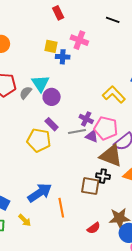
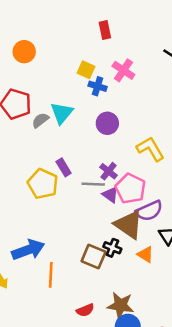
purple circle: (52, 97) -> (107, 123), moved

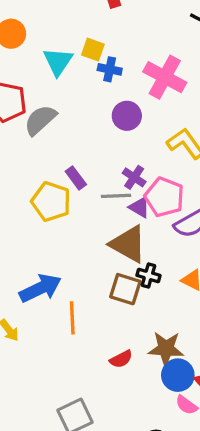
pink cross: (123, 70) -> (165, 77), moved, size x1.4
cyan triangle: (62, 113) -> (58, 62), moved
gray semicircle: (40, 120) -> (40, 120), size x1.5
brown triangle: (129, 225) -> (128, 244), moved

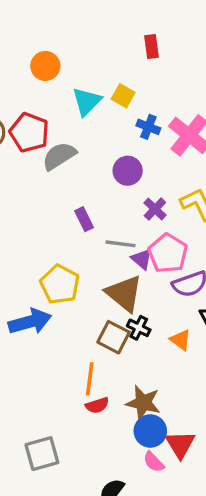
blue cross: (110, 69) -> (148, 127), moved
purple circle: (127, 116) -> (128, 171), moved
purple cross: (134, 177) -> (155, 209), moved
yellow pentagon: (51, 202) -> (60, 284), moved
orange line: (72, 318) -> (90, 379), moved

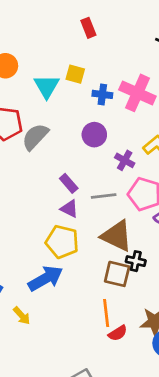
purple triangle: (142, 259) -> (69, 209), moved

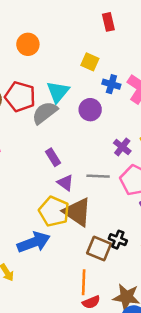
cyan triangle: (47, 86) -> (58, 92), moved
purple circle: (94, 135) -> (90, 110), moved
purple rectangle: (69, 183) -> (53, 157), moved
brown triangle: (117, 236) -> (77, 212), moved

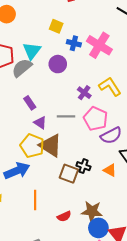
orange line: (84, 282) -> (35, 200), moved

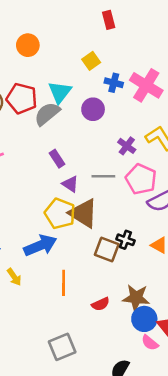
yellow square: (56, 26) -> (91, 61), turned 32

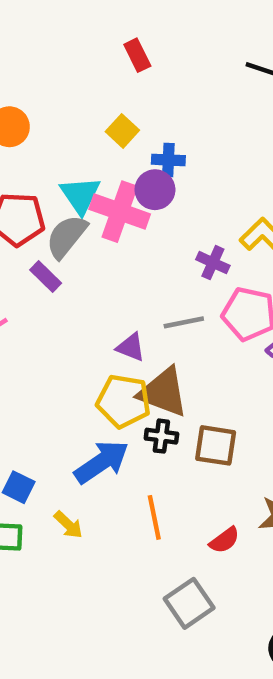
pink cross: (146, 85) -> (120, 212), moved
purple circle: (93, 109) -> (155, 190), moved
purple rectangle: (57, 159) -> (46, 277), moved
black cross: (125, 240) -> (161, 436), moved
gray square: (62, 347) -> (189, 603), moved

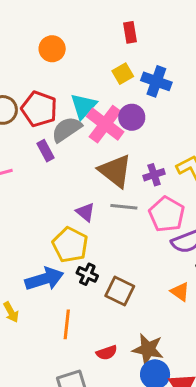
red rectangle: (137, 55) -> (130, 32), moved
blue cross: (168, 160) -> (156, 81), moved, size x1.4
purple cross: (213, 263) -> (154, 175), turned 30
brown triangle: (163, 392) -> (115, 171), moved

